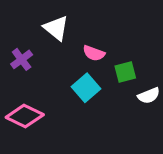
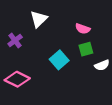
white triangle: (56, 28) -> (39, 19), turned 36
pink semicircle: (94, 53) -> (83, 29), moved

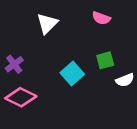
pink semicircle: (83, 29) -> (101, 18), moved
purple cross: (15, 41) -> (14, 64), moved

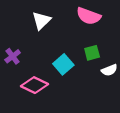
pink semicircle: (101, 18) -> (89, 16), size x1.5
pink diamond: (21, 97) -> (34, 85), moved

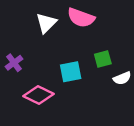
pink semicircle: (89, 16) -> (81, 18), moved
cyan square: (63, 64) -> (71, 72), turned 30

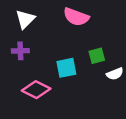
white triangle: (46, 23) -> (25, 19), moved
purple cross: (14, 63) -> (20, 51), moved, turned 35

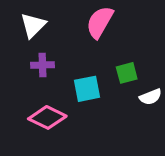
pink semicircle: (76, 17) -> (100, 22), turned 100
purple cross: (20, 51) -> (43, 65), moved

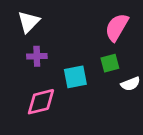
pink semicircle: (100, 22) -> (117, 27), moved
pink diamond: (47, 117) -> (41, 102), turned -40

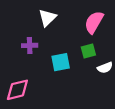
white triangle: (29, 22) -> (47, 18), moved
pink diamond: (41, 102) -> (17, 90), moved

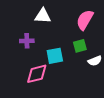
white triangle: (47, 18) -> (43, 16), turned 48
pink diamond: (17, 90) -> (37, 74), moved

